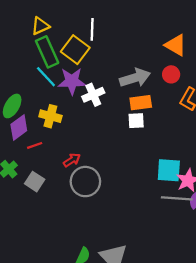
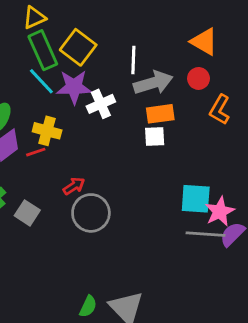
white line: (92, 29) -> (133, 60), moved
red line: (35, 145) -> (36, 152), moved

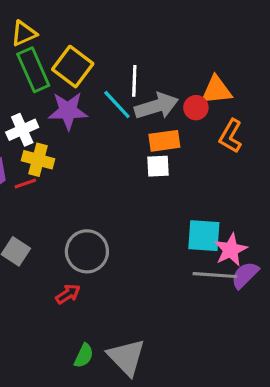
orange triangle: (204, 42) -> (216, 90), moved, turned -36
red circle: (198, 78) -> (196, 108), moved
cyan line: (41, 81) -> (117, 104), moved
white cross: (101, 104) -> (22, 130), moved
red arrow: (74, 186) -> (68, 294), moved

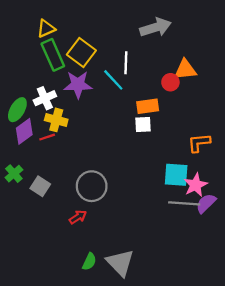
gray arrow: (156, 106) -> (156, 27), moved
orange L-shape: (231, 136) -> (199, 143), moved, turned 55

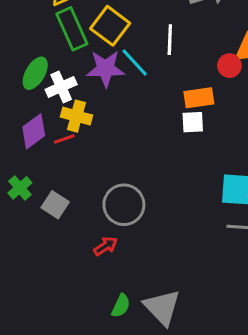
cyan line: (113, 80) -> (135, 63), moved
green ellipse: (17, 110) -> (35, 73), moved

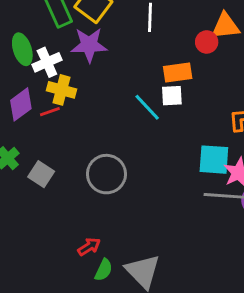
cyan line: (135, 63) -> (147, 107), moved
green ellipse: (35, 73) -> (22, 49), turned -48
red arrow: (106, 246) -> (89, 247), moved

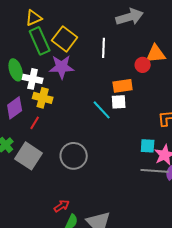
white cross: (47, 62) -> (33, 79), turned 36
red line: (50, 112) -> (35, 123), moved, turned -40
cyan square: (214, 160) -> (148, 146), size x0.7
gray square: (41, 174) -> (29, 156), size x1.5

